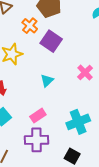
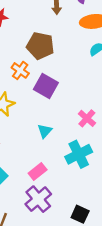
cyan cross: (78, 122) -> (79, 154), moved
purple cross: (37, 140) -> (38, 199), turned -35

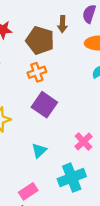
brown pentagon: (40, 46) -> (40, 40), moved
orange cross: (20, 70) -> (37, 72), moved, turned 30

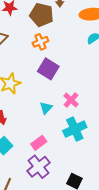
pink cross: (83, 142) -> (71, 100), moved

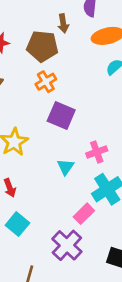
pink cross: (71, 100) -> (97, 152), turned 35
pink rectangle: (39, 143) -> (84, 214), moved

